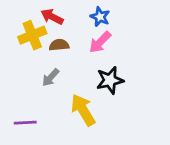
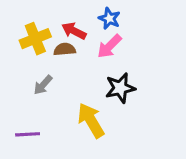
red arrow: (52, 17) -> (74, 31), moved
gray arrow: (51, 77) -> (43, 85), moved

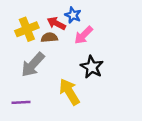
blue star: (109, 18) -> (73, 15), moved
gray arrow: (43, 85) -> (33, 65), size x1.6
black star: (120, 88) -> (92, 67), turned -30

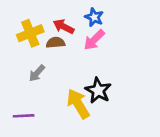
blue star: (73, 15) -> (94, 17), moved
gray arrow: (33, 65) -> (37, 73), size x0.6
black star: (92, 67) -> (98, 90), moved

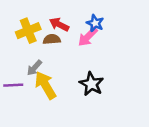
blue star: (94, 17) -> (95, 23), moved
yellow arrow: (78, 104) -> (46, 85), moved
purple line: (24, 116) -> (13, 85), moved

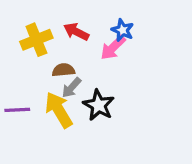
brown semicircle: (52, 39) -> (64, 70), moved
gray arrow: (34, 68) -> (71, 88), moved
black star: (91, 84) -> (99, 105), moved

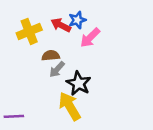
blue star: (123, 30) -> (77, 20), moved, turned 30
purple line: (17, 110) -> (14, 116), moved
yellow arrow: (59, 110) -> (70, 106), moved

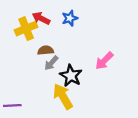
red arrow: (61, 25) -> (41, 18), moved
pink arrow: (90, 38) -> (104, 61), moved

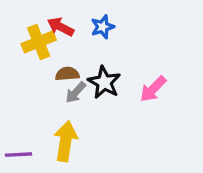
black star: (71, 76) -> (104, 82), moved
yellow arrow: (63, 96) -> (66, 141), moved, turned 40

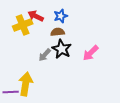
brown semicircle: (67, 74) -> (58, 32), moved
yellow arrow: (66, 141) -> (26, 84), moved

